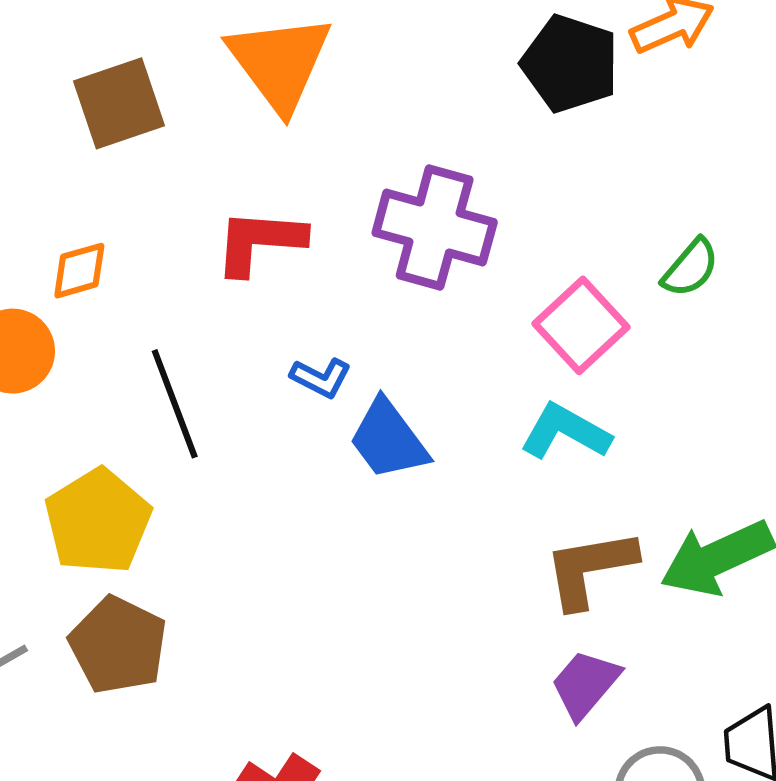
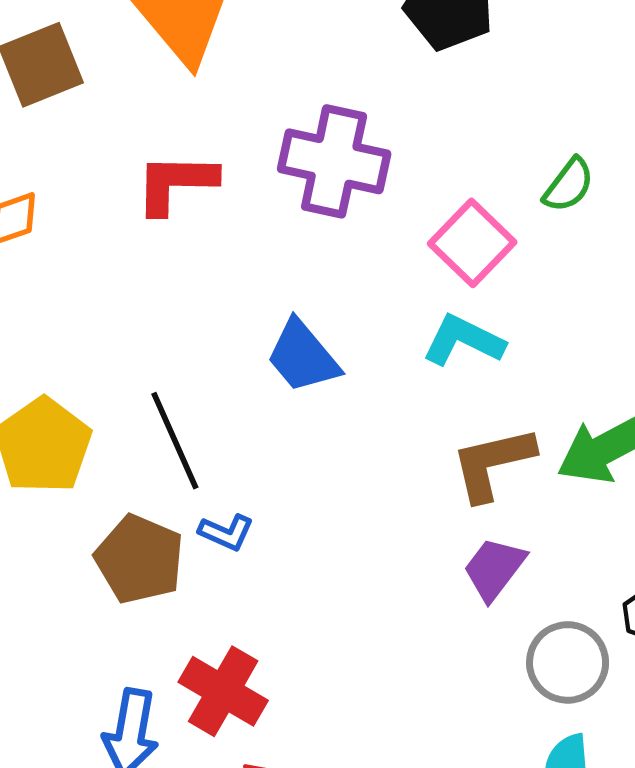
blue L-shape: (321, 378) -> (226, 532), moved
black line: (175, 404) -> (175, 441), moved
brown pentagon: (118, 645) -> (139, 559), moved

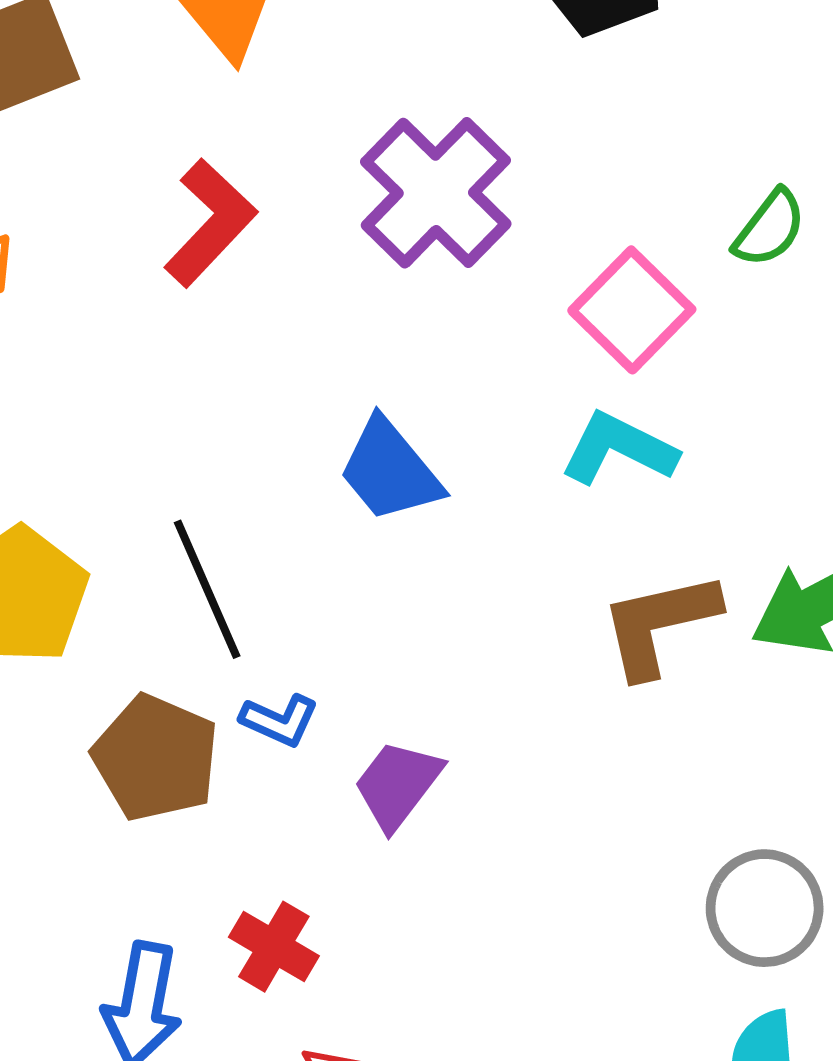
purple cross: (334, 161) -> (436, 193), turned 32
red L-shape: (176, 183) -> (210, 223), turned 132
purple trapezoid: (494, 569) -> (398, 785), moved
red cross: (223, 691) -> (274, 947), size x0.7

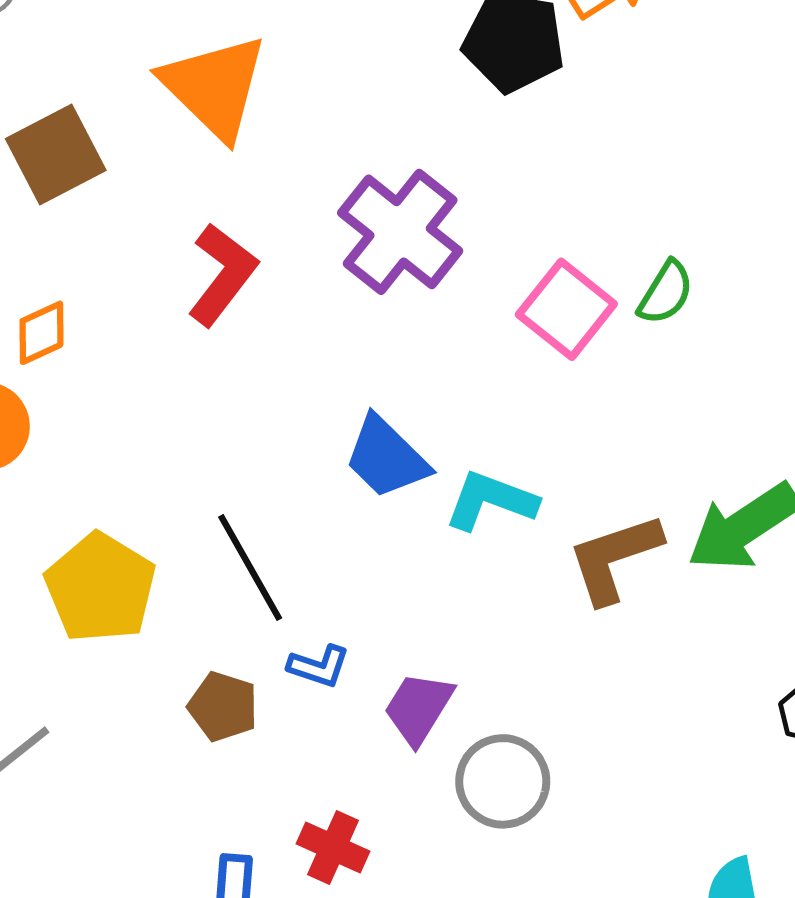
green semicircle: (770, 228) -> (666, 293), moved
cyan L-shape: (619, 449) -> (491, 501), moved
brown pentagon: (156, 758) -> (223, 707), size x0.7
gray circle: (765, 908) -> (503, 781), moved

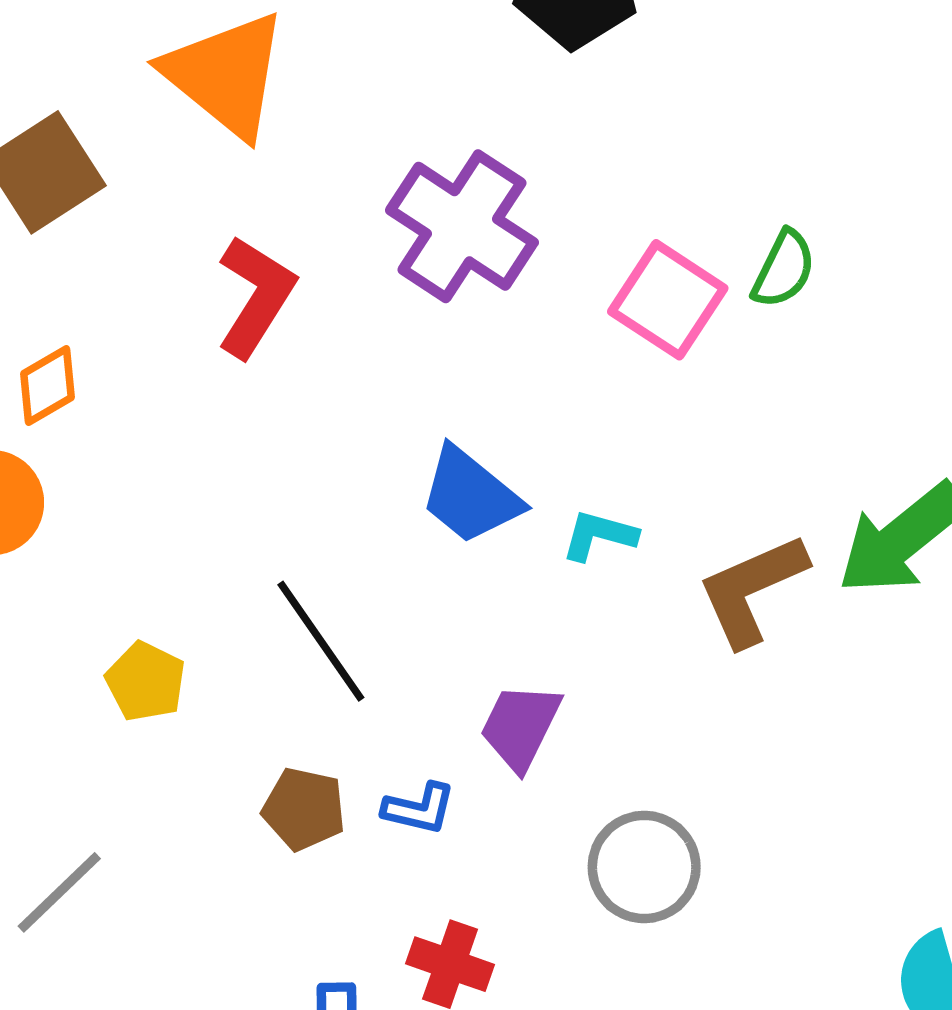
cyan L-shape: (491, 501) -> (599, 535), size x0.7
yellow pentagon: (100, 588) -> (146, 682), size x0.6
blue L-shape: (319, 666) -> (419, 809), moved
purple trapezoid: (419, 708) -> (520, 727), moved

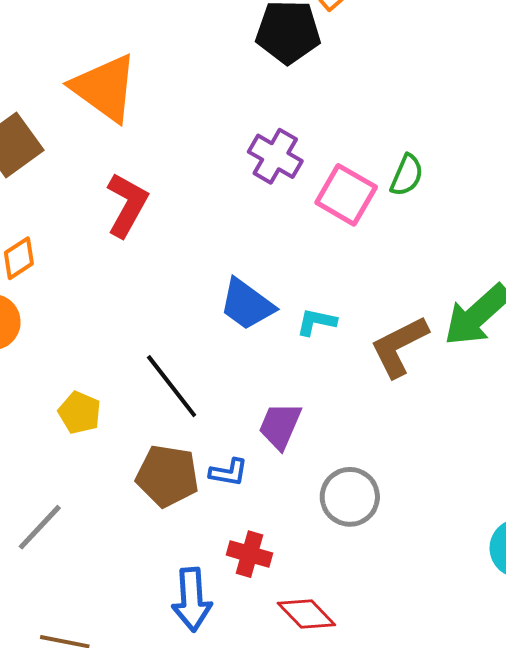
purple cross: (462, 226) -> (275, 156), moved, size x0.7
brown pentagon: (304, 809) -> (167, 476), size x1.4

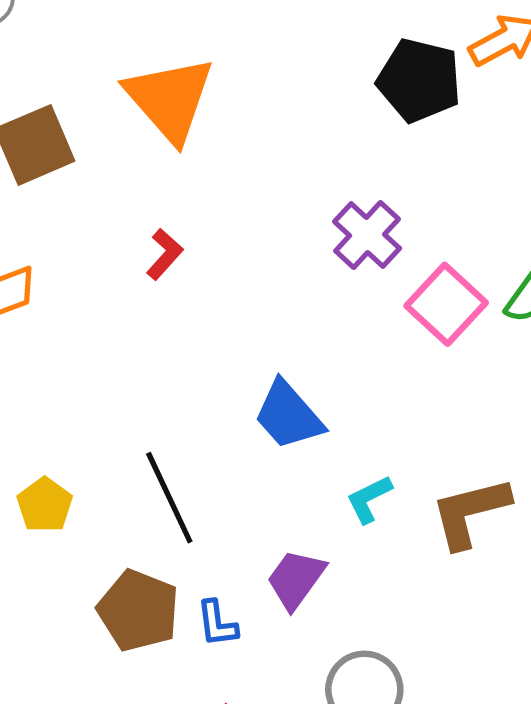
red L-shape: (127, 205) -> (165, 254), size x0.6
cyan L-shape: (316, 322) -> (369, 499), moved, turned -51
blue L-shape: (229, 472) -> (217, 624), turned 60

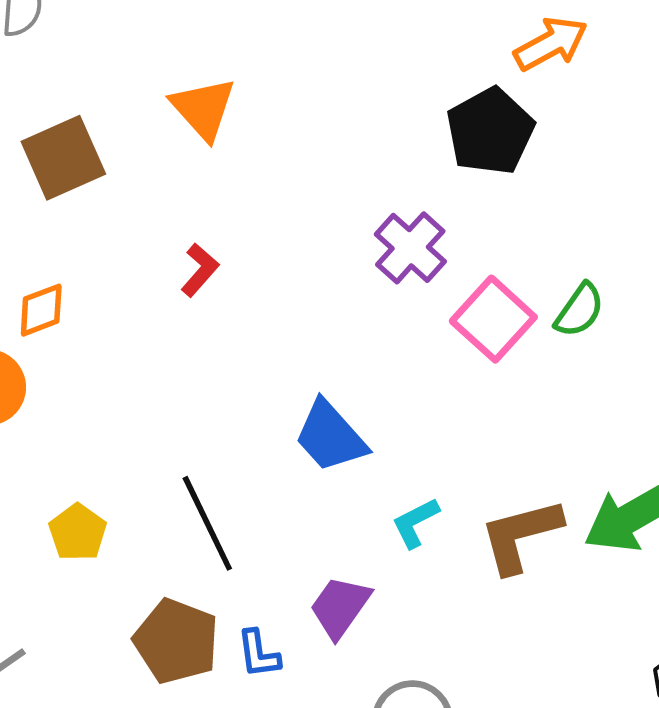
black pentagon: (419, 80) -> (490, 131), moved, turned 30
orange triangle: (170, 99) -> (203, 108), size x0.7

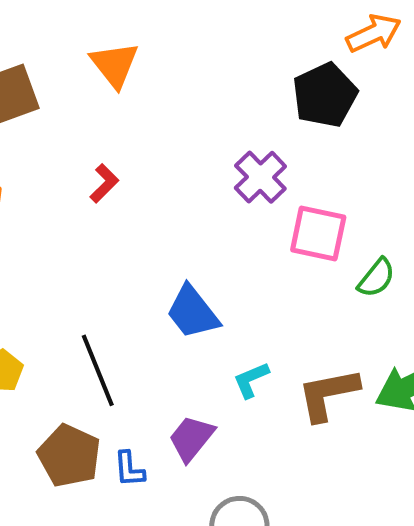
green semicircle: (579, 310) -> (376, 278), moved
pink square: (493, 319) -> (318, 234), turned -34

